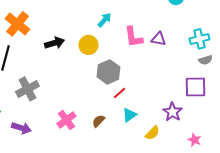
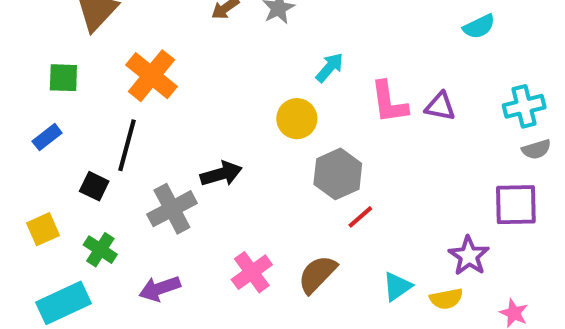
black arrow: (54, 43) -> (221, 174), moved
cyan triangle: (129, 115) -> (397, 287), moved
brown semicircle: (98, 121) -> (317, 274), size x1.5
purple arrow: (21, 128) -> (160, 289), turned 144
yellow semicircle: (152, 133) -> (446, 299), moved, turned 35

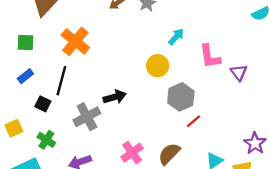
purple triangle: (440, 106) -> (239, 73), moved, turned 42
blue rectangle: (47, 137) -> (25, 76), moved

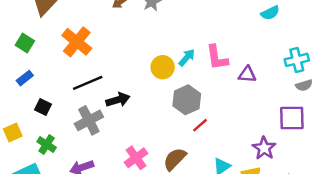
cyan arrow: (176, 37) -> (187, 58), moved
green square: (25, 42) -> (25, 43), turned 30
purple triangle: (239, 73) -> (247, 74), turned -48
black line: (61, 81) -> (88, 83), moved, turned 52

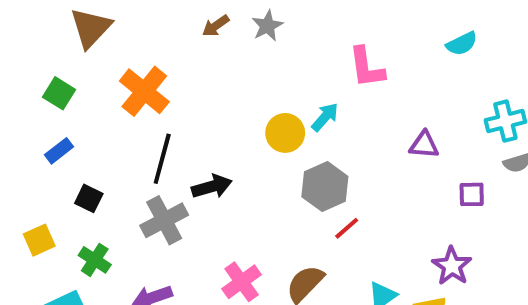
pink L-shape: (217, 58) -> (367, 67), moved
black line: (88, 83) -> (162, 159), turned -52
purple square: (292, 118) -> (472, 194), moved, size x0.6

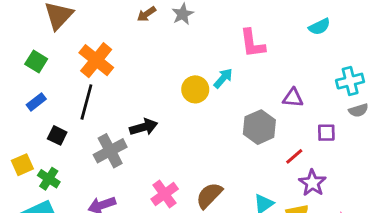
black line: (162, 159) -> (86, 102), moved
gray hexagon: (325, 187) -> (259, 127), moved
red line: (347, 228) -> (294, 156), moved
green cross: (95, 260) -> (49, 179), moved

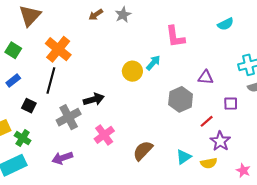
pink cross: (165, 194) -> (104, 135), moved

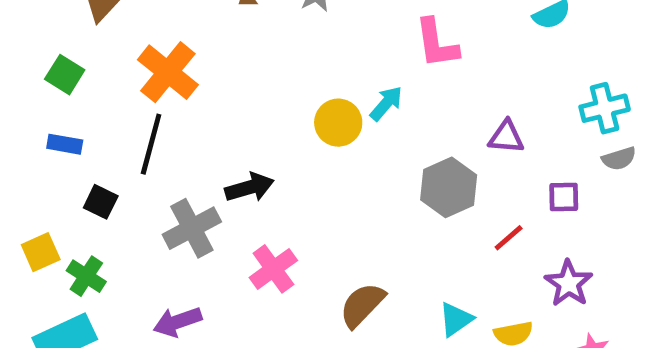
blue rectangle: (13, 81) -> (65, 144), turned 48
purple star: (220, 141) -> (569, 283), moved

